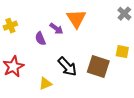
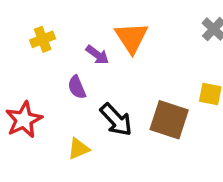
yellow cross: (10, 26) -> (43, 39), moved
purple semicircle: (40, 39) -> (77, 87), moved

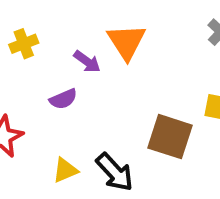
purple semicircle: (77, 87) -> (63, 99), turned -90
black arrow: (116, 120) -> (115, 172), moved

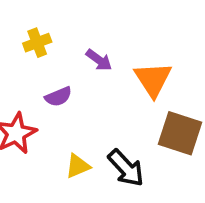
orange triangle: (127, 42) -> (153, 79), moved
purple semicircle: (63, 99) -> (58, 97), moved

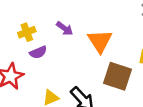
yellow cross: (37, 43) -> (27, 32), moved

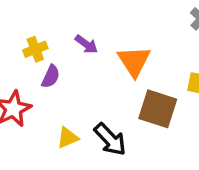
purple semicircle: (38, 52) -> (51, 77), turned -42

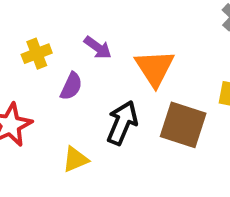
purple semicircle: (51, 77) -> (71, 86), moved
black arrow: (110, 139) -> (122, 123), moved, turned -114

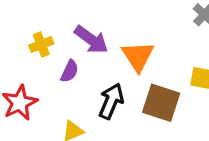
purple arrow: (98, 48) -> (91, 40), size x1.5

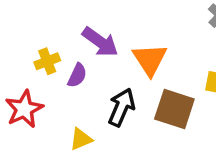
yellow cross: (41, 45) -> (47, 61), moved

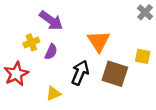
purple arrow: (100, 42) -> (51, 20), moved

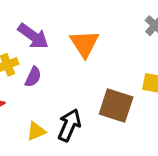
orange triangle: (99, 41) -> (84, 44), moved
black arrow: (80, 73) -> (69, 125), moved

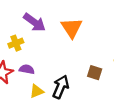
purple semicircle: (33, 77) -> (27, 69), moved, turned -104
brown square: (116, 105) -> (95, 73), size x0.6

